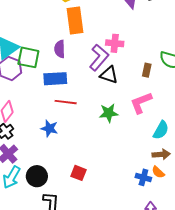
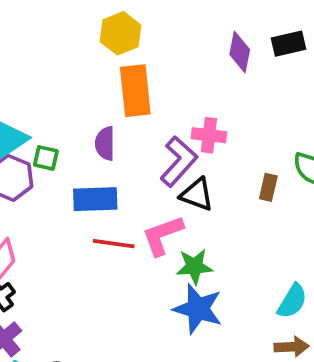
green square: (28, 57) -> (46, 158), size x0.6
pink L-shape: (141, 103) -> (163, 235), moved
blue star: (49, 128) -> (198, 309), moved, size x1.5

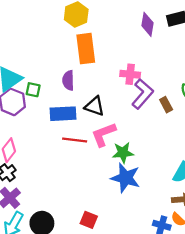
purple L-shape: (179, 161) -> (142, 94), moved
brown rectangle: (268, 187) -> (166, 105), turned -40
black triangle: (197, 194) -> (95, 106), moved

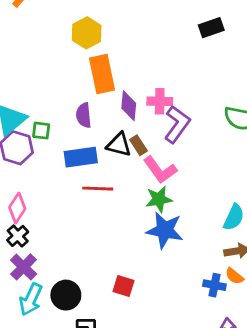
purple diamond: (147, 24) -> (129, 106), moved
brown rectangle: (166, 105) -> (138, 145), moved
pink L-shape: (104, 134) -> (160, 170), moved, turned -100

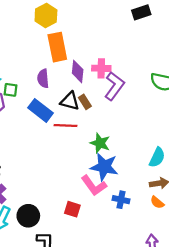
blue rectangle: (81, 157) -> (41, 110), turned 45
pink L-shape: (160, 170) -> (94, 186), moved
red line: (98, 189) -> (66, 125), moved
green star: (159, 199) -> (100, 143), turned 30
blue cross: (214, 285) -> (121, 200), moved

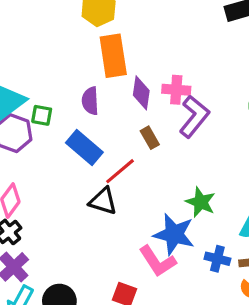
black triangle: (70, 101) -> (103, 201), moved
red line: (66, 125) -> (120, 171), turned -45
green star: (100, 143) -> (201, 202), moved
blue cross: (121, 200) -> (217, 259), moved

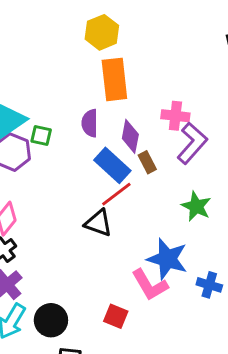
purple diamond: (141, 93) -> (130, 136), moved
blue rectangle: (84, 147) -> (112, 165), moved
green star: (201, 202) -> (196, 206), moved

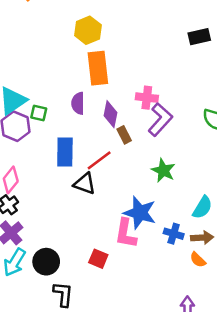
blue rectangle: (112, 165) -> (65, 152), moved, turned 48
pink L-shape: (150, 285) -> (126, 233), turned 40

